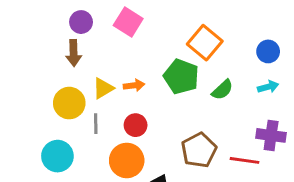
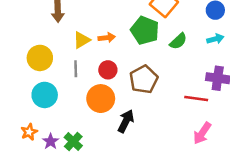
yellow circle: (69, 103) -> (40, 58), moved
brown pentagon: (199, 150) -> (144, 79), moved

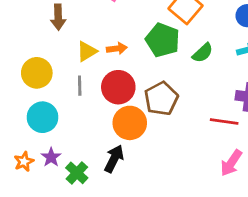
red circle: (108, 70) -> (118, 87), size x1.5
orange circle: (101, 99) -> (130, 123), moved
black arrow: (126, 121) -> (114, 159), moved
purple star: (51, 141) -> (51, 157), moved

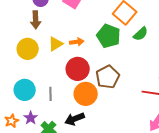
green semicircle: (203, 53) -> (141, 34), moved
yellow circle: (37, 73) -> (28, 49), moved
gray line: (80, 86) -> (51, 94), moved
black arrow: (114, 159) -> (75, 119), turned -138

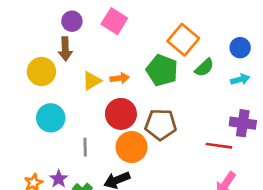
yellow circle: (28, 49) -> (41, 72), moved
brown pentagon: (108, 77) -> (161, 124), turned 30
cyan circle: (25, 90) -> (51, 118), moved

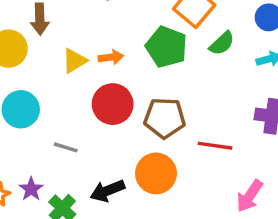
red line: (219, 146) -> (215, 146), moved
gray line: (85, 147) -> (66, 147), turned -72
orange circle: (132, 147) -> (156, 173), moved

